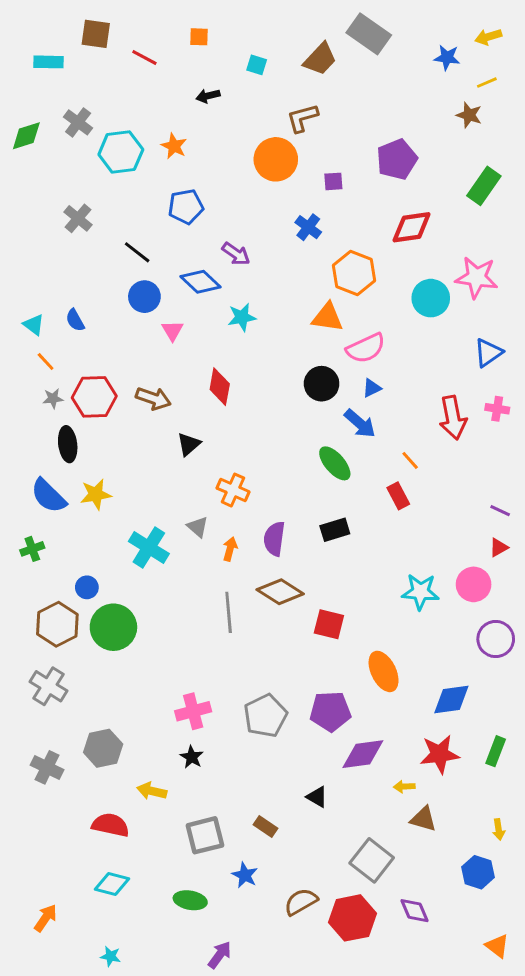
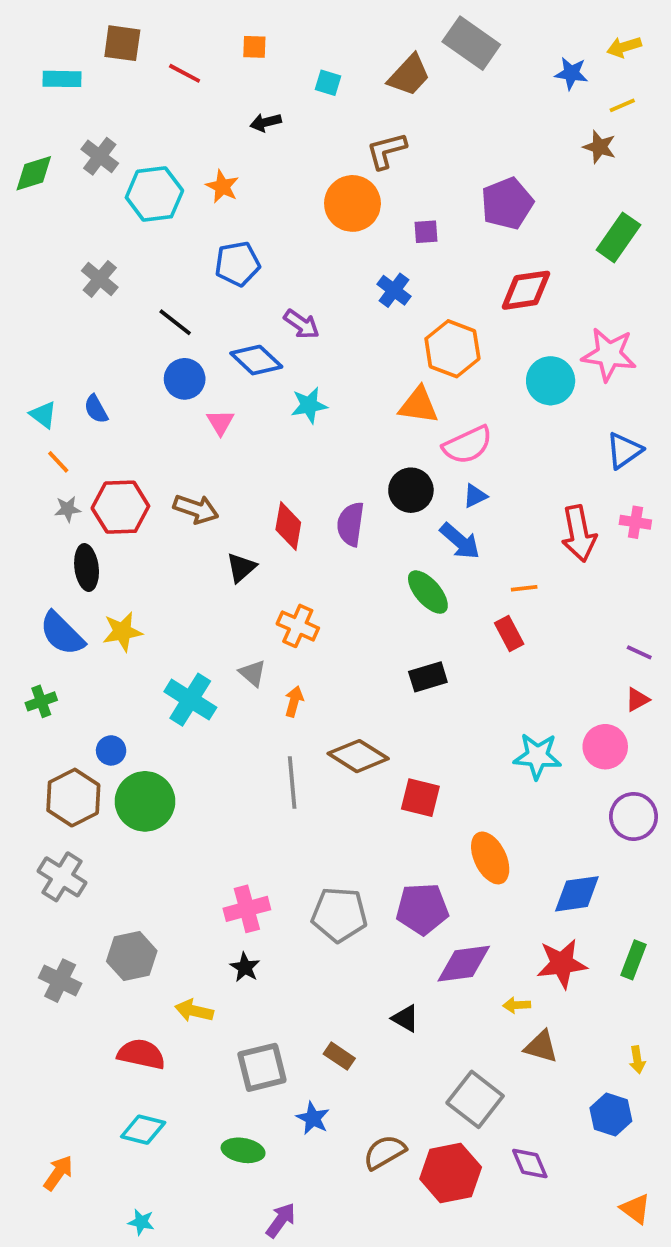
red diamond: (220, 387) -> (288, 526), moved
orange line: (410, 460) -> (524, 588), turned -54
purple semicircle: (274, 539) -> (351, 524), moved
gray pentagon: (265, 716) -> (339, 915), turned 30

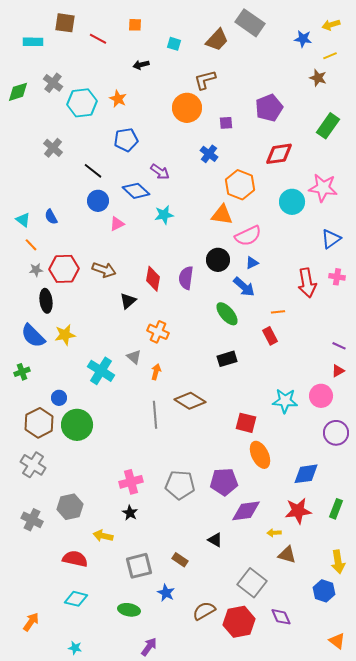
pink triangle: (220, 422) -> (117, 224), turned 35
red square: (420, 798) -> (246, 423), moved
yellow arrow: (637, 1060) -> (338, 562), size x1.6

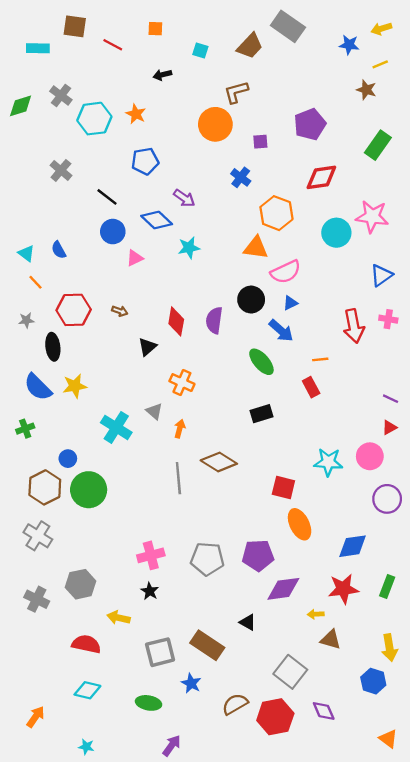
gray star: (36, 270) -> (26, 320), moved
brown arrow: (104, 270) -> (120, 311), size x0.6
brown rectangle: (180, 560) -> (207, 645), size x1.8

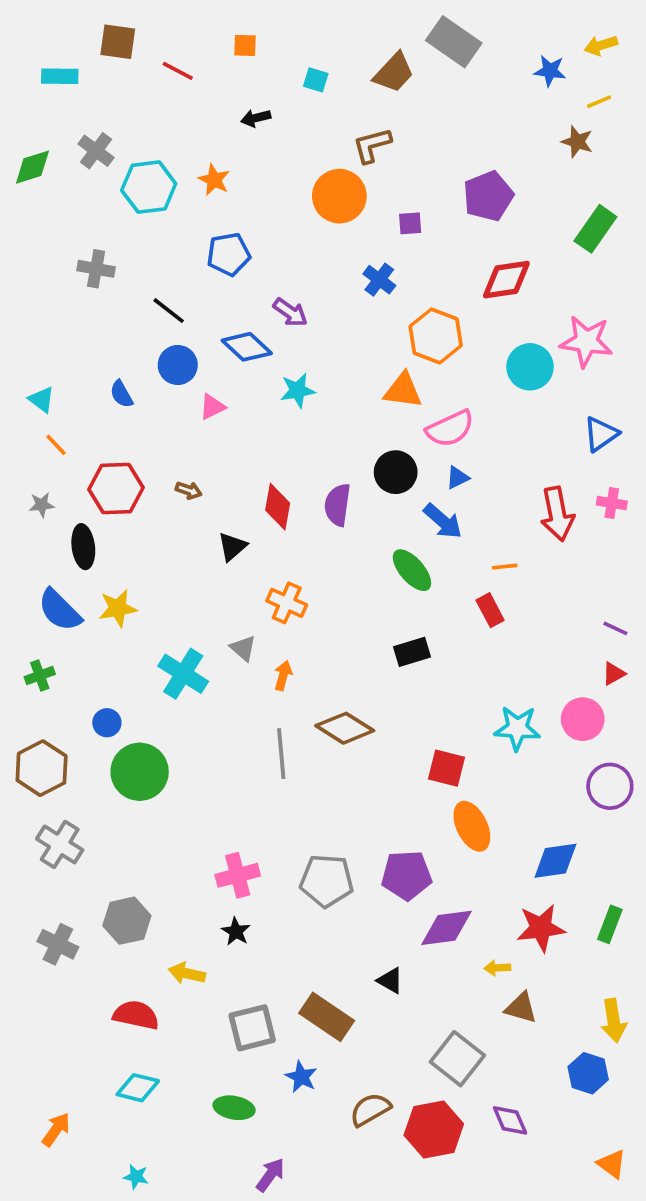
gray cross: (61, 170) -> (96, 269), turned -30
blue semicircle: (59, 250) -> (121, 394), moved
brown hexagon: (45, 487) -> (42, 768), moved

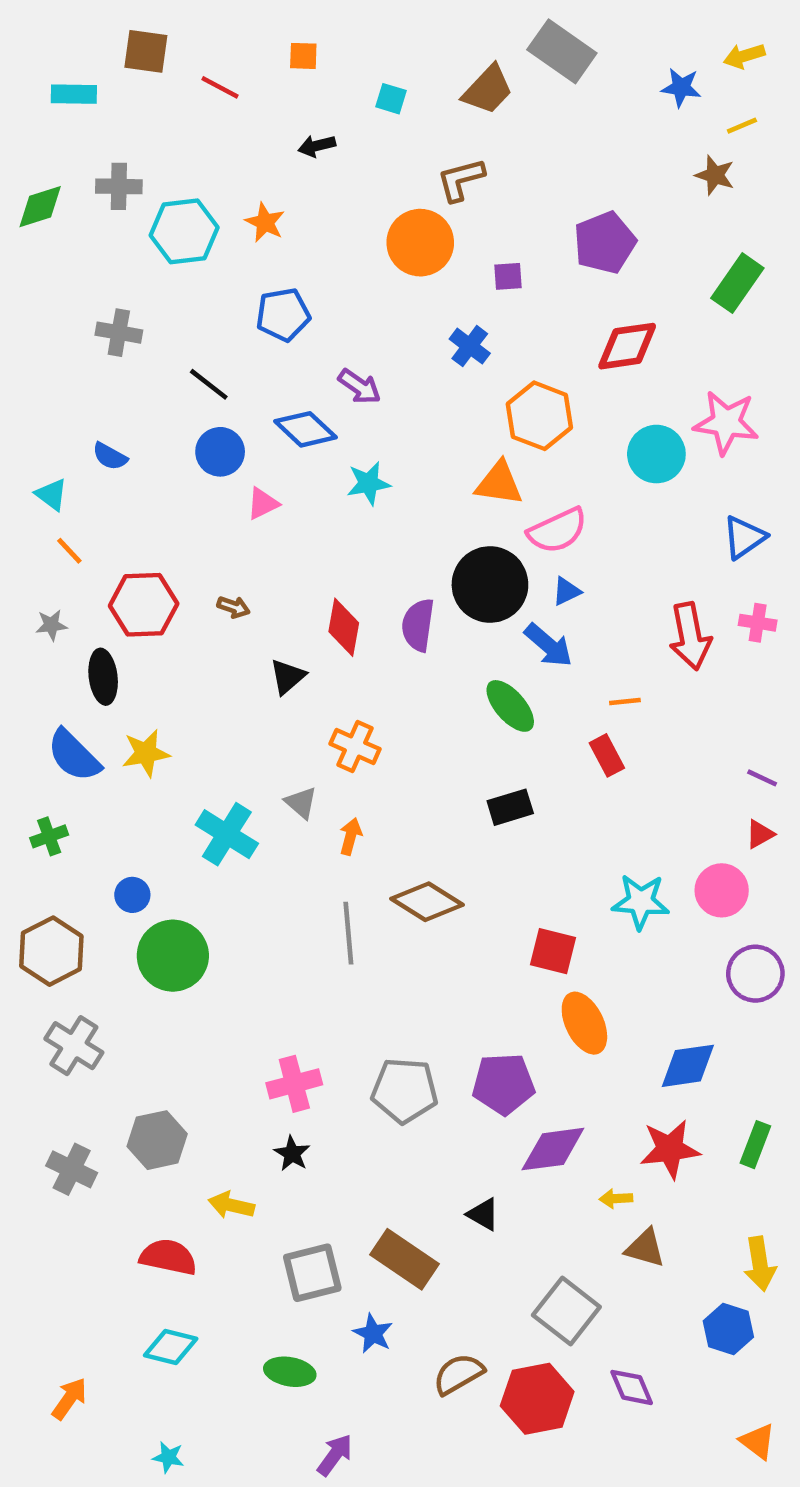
gray cross: (96, 151) -> (119, 186), turned -36
blue semicircle: (121, 394) -> (110, 456), moved, turned -32
black circle: (396, 472) -> (490, 585), size x1.4

